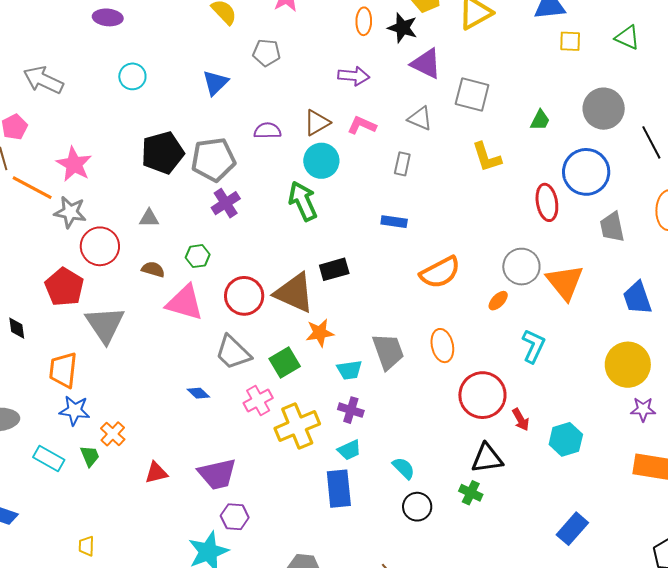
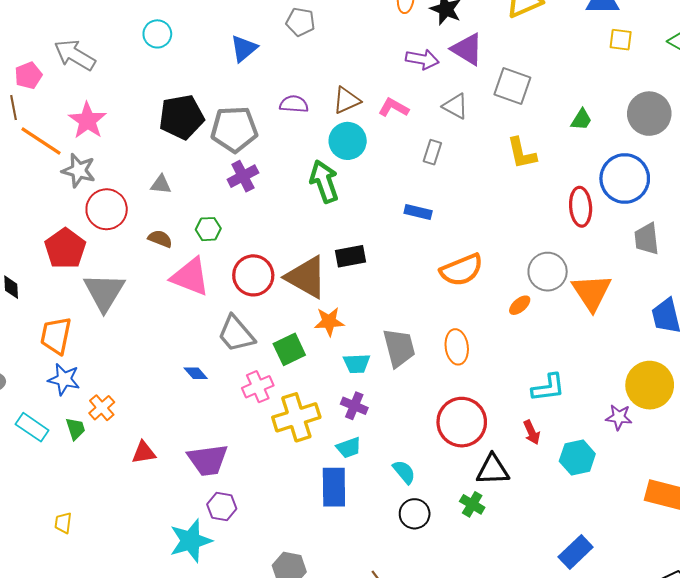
purple arrow: (354, 76) -> (422, 59), moved
gray arrow: (43, 80) -> (75, 55), moved
cyan L-shape: (533, 346) -> (548, 388), moved, turned 52
red circle: (482, 395) -> (462, 422), moved
purple star: (643, 409) -> (619, 417), moved

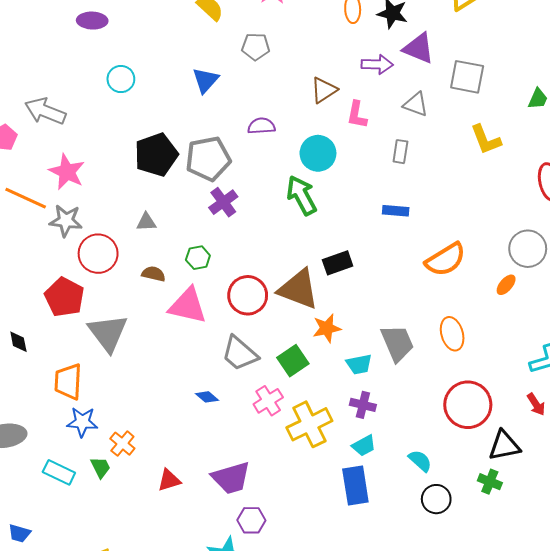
brown triangle: (347, 100) -> (324, 90), moved
pink L-shape: (394, 108) -> (357, 115), turned -100

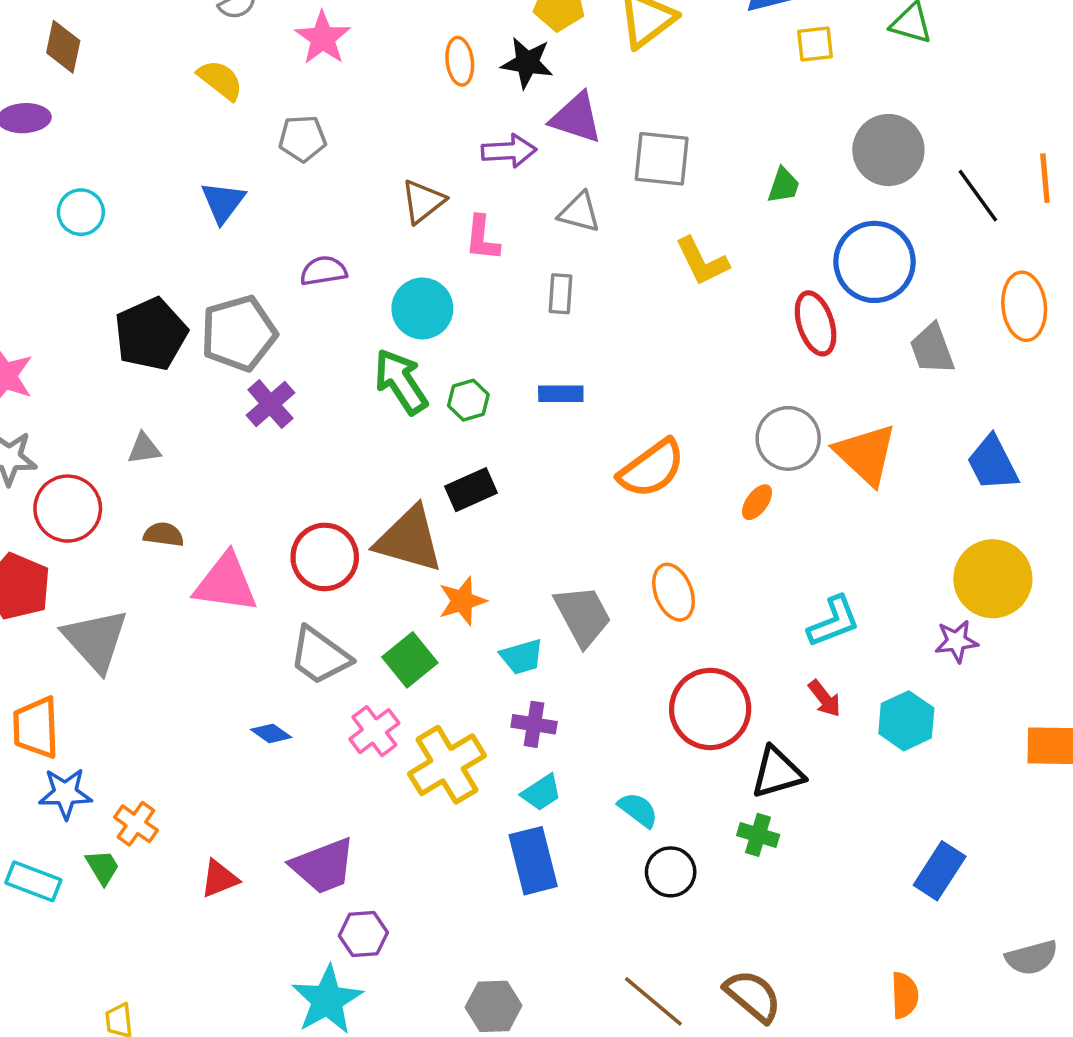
green hexagon: (198, 258) -> (468, 400), moved

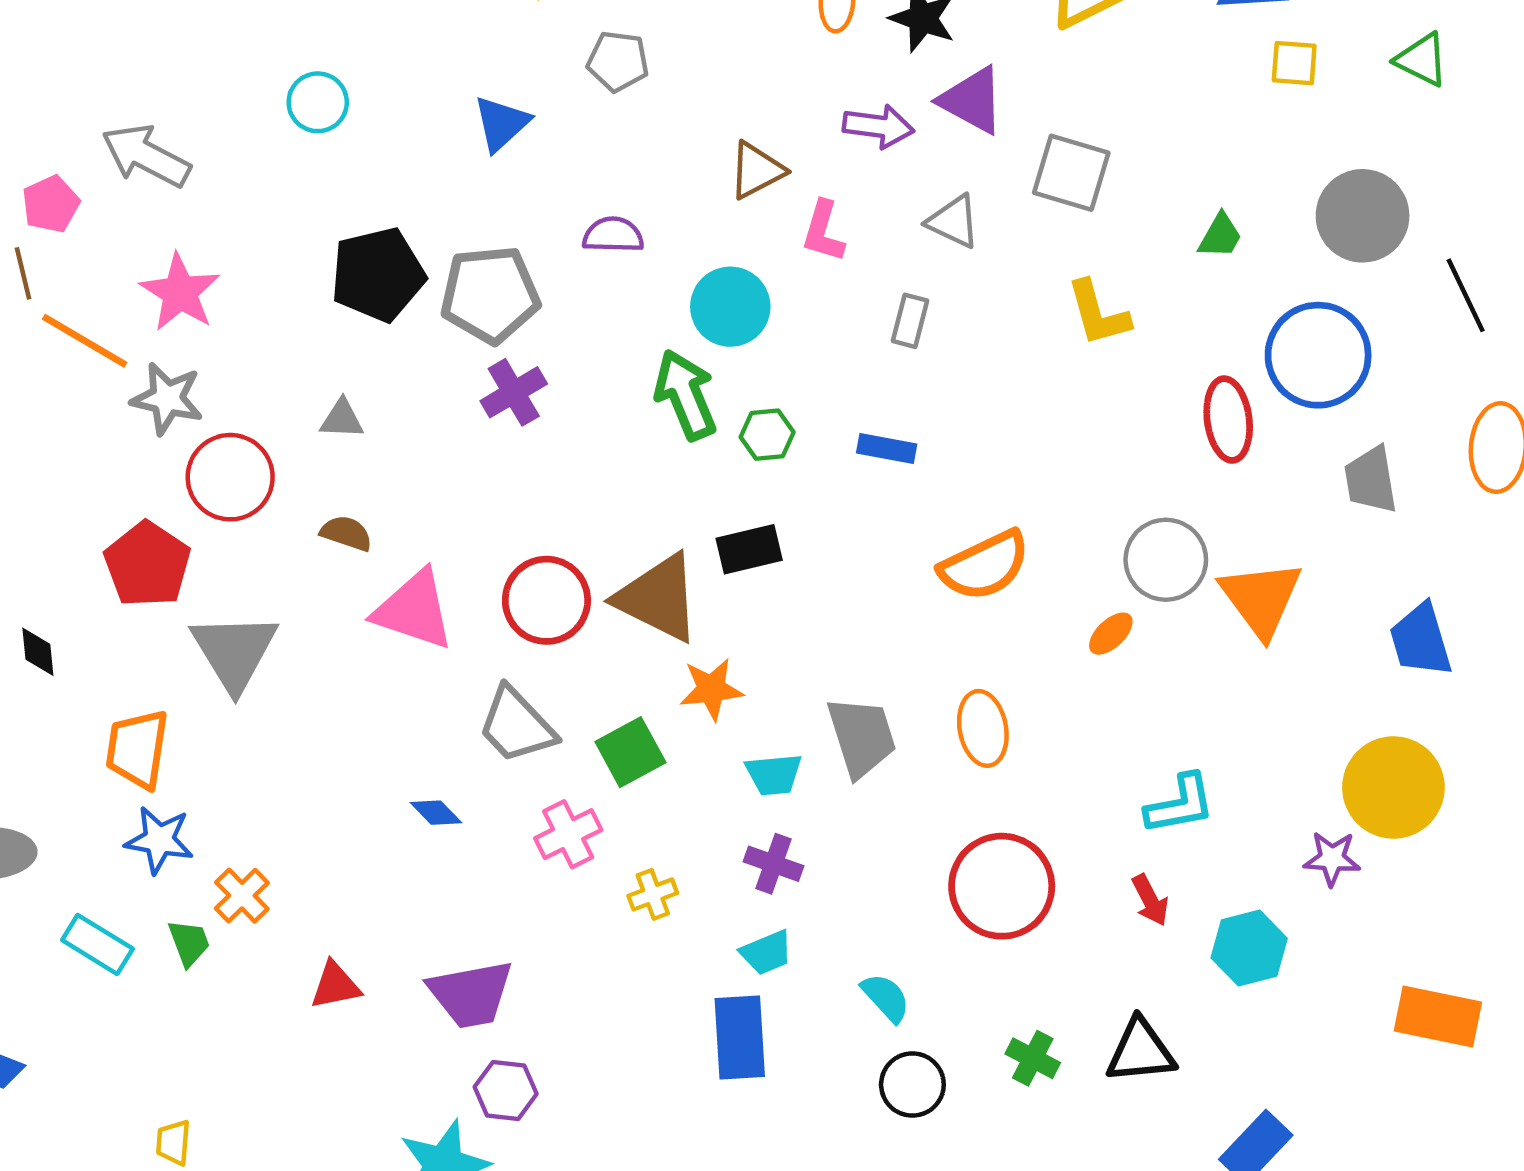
yellow cross: (447, 765) -> (653, 894), size x0.5
black triangle: (777, 773) -> (1141, 1051), moved

